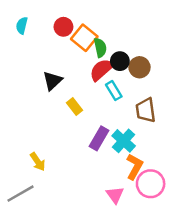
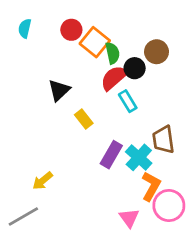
brown circle: (139, 67) -> (157, 52), moved
brown trapezoid: (146, 110) -> (163, 140), moved
yellow arrow: (38, 162) -> (43, 181), turned 84

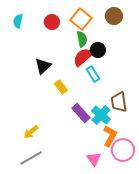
orange square: (95, 42) -> (81, 19), moved
brown circle: (157, 52) -> (114, 16), moved
purple rectangle: (111, 155) -> (81, 113), turned -72
gray line: (23, 216) -> (31, 158), moved

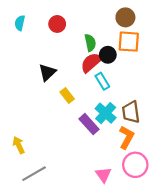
orange square: (81, 19) -> (129, 42), moved, turned -35
cyan cross: (101, 115) -> (106, 113), moved
yellow arrow: (31, 132) -> (19, 145), moved, turned 105
orange L-shape: (110, 136) -> (126, 137), moved

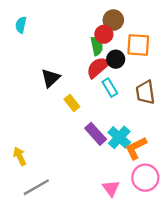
brown circle: (125, 17) -> (113, 20), moved
red circle: (57, 24) -> (104, 34), moved
brown trapezoid: (131, 112) -> (145, 92), moved
cyan cross: (106, 113) -> (119, 137), moved
orange L-shape: (126, 137) -> (136, 148), turned -145

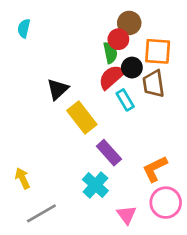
brown trapezoid: (145, 92) -> (154, 84), moved
yellow rectangle: (72, 103) -> (82, 118), size x1.6
cyan cross: (119, 137) -> (95, 185), moved

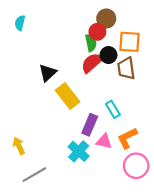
cyan rectangle: (125, 100) -> (113, 109), moved
purple rectangle: (109, 153) -> (90, 125), turned 65
pink triangle: (127, 215) -> (104, 141), moved, turned -42

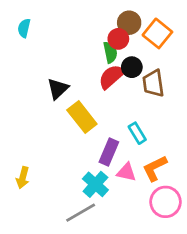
orange square: (130, 42) -> (157, 33), moved, turned 35
yellow arrow: (19, 146) -> (23, 178), turned -140
gray line: (34, 175) -> (81, 213), moved

